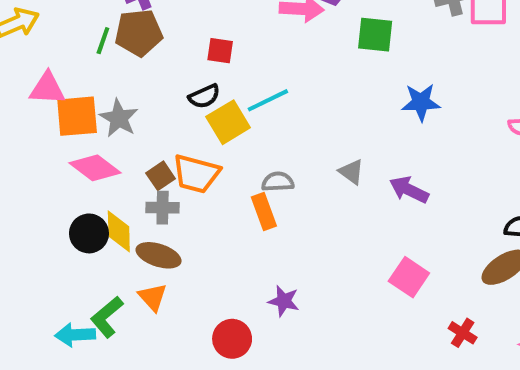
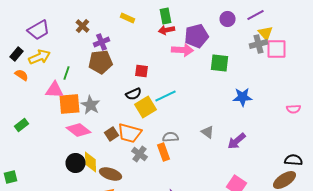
green line: (103, 41) -> (66, 73), moved
purple arrow: (409, 190) -> (236, 141), turned -66
gray cross: (163, 208) -> (140, 154), moved, turned 35

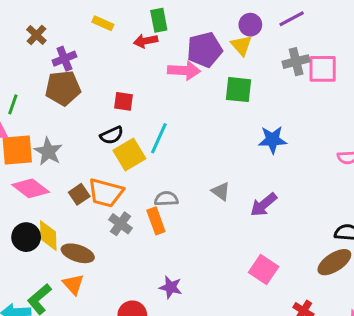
red arrow: (166, 30) -> (146, 41), moved
yellow triangle: (266, 33) -> (241, 45), moved
cyan line: (166, 96) -> (159, 138), turned -40

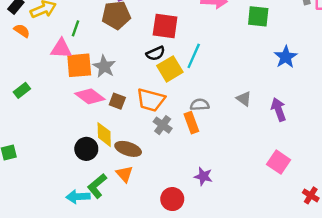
red square: (123, 101) -> (165, 26), size x1.6
blue star: (272, 140) -> (286, 57), turned -30
brown square: (79, 194) -> (117, 101), moved, turned -35
purple arrow: (264, 205) -> (279, 109), turned 110
black circle: (26, 237) -> (86, 149), moved

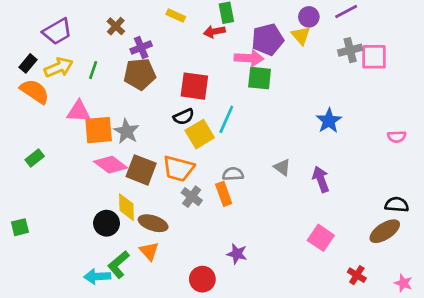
green square: (258, 16) -> (260, 78), moved
green line: (76, 28) -> (93, 70), moved
orange semicircle: (22, 31) -> (35, 91), size x1.6
brown square: (117, 101) -> (141, 170), size x1.6

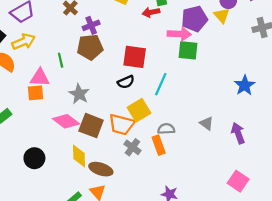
green line: (93, 70) -> (61, 60), moved, turned -32
orange square: (99, 130) -> (35, 93), moved, size x0.7
yellow square: (200, 134) -> (139, 110), moved
black circle: (107, 223) -> (34, 158), moved

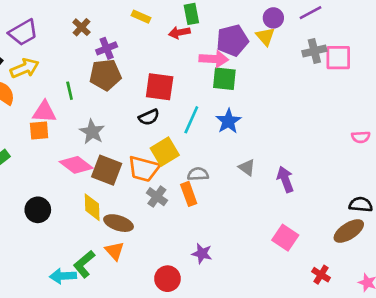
blue star: (245, 85) -> (228, 121), moved

